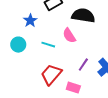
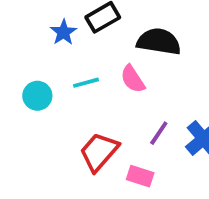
blue star: (30, 21) -> (64, 32), moved
cyan line: (48, 45) -> (86, 83), moved, turned -32

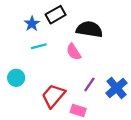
cyan line: (86, 83) -> (39, 46), moved
cyan circle: (37, 96) -> (16, 78), moved

